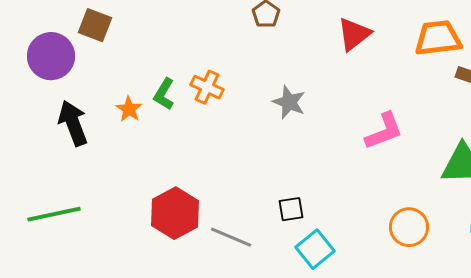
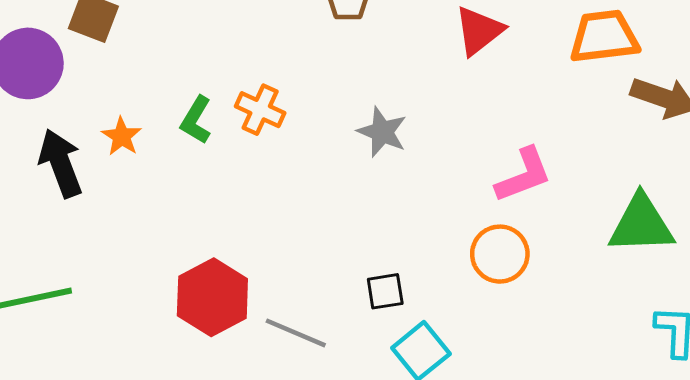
orange star: (129, 109) -> (122, 136), moved
orange circle: (409, 227) -> (500, 254), moved

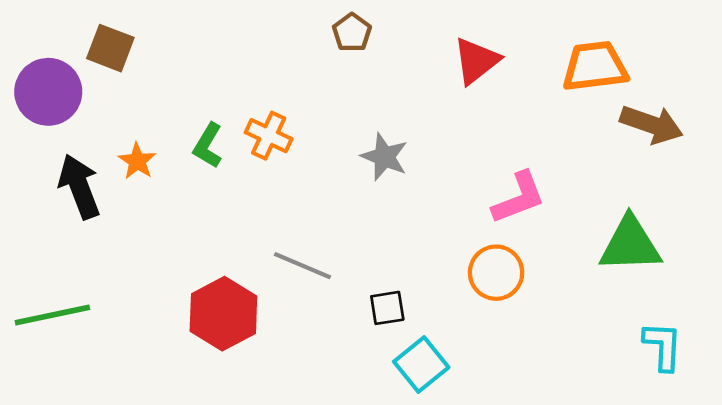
gray line: (296, 333) -> (303, 266), moved

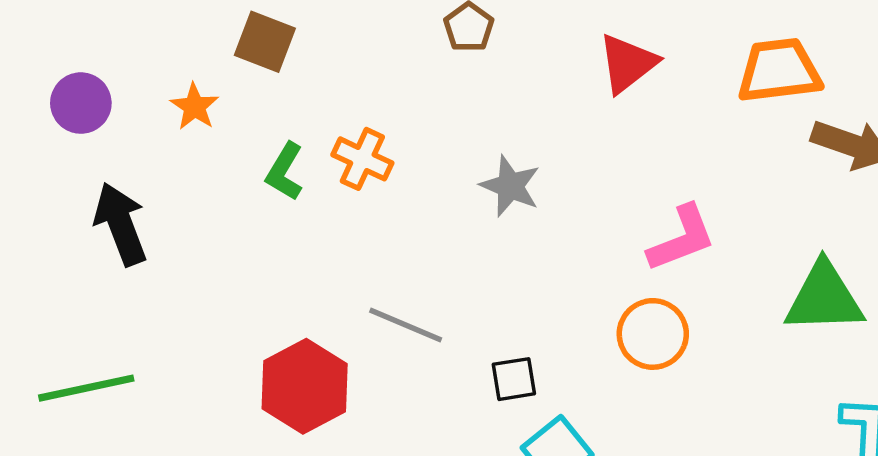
brown square: (110, 48) -> (265, 42), moved
purple circle: (48, 92) -> (81, 103), size x0.7
orange star: (137, 161) -> (195, 107), moved

